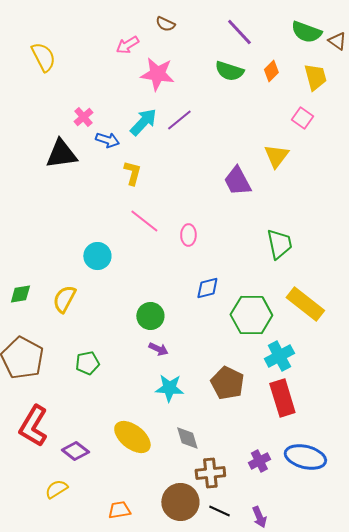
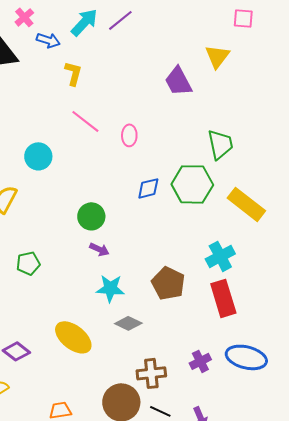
pink square: (302, 118) -> (243, 18), turned -30
green hexagon: (251, 315) -> (192, 184), moved
gray diamond: (187, 438) -> (128, 323), moved, turned -48

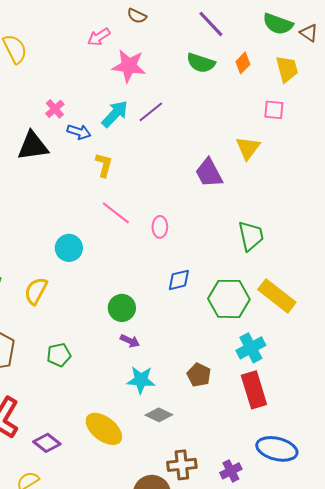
green hexagon: (192, 184) -> (229, 299), moved
brown pentagon: (168, 283) -> (199, 375), size x0.7
purple cross: (200, 361) -> (231, 471), moved

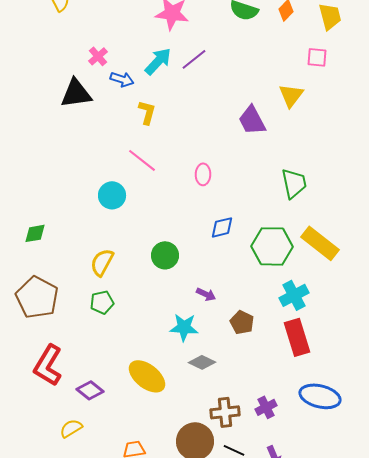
pink line: (116, 213) -> (142, 160), moved
yellow semicircle: (36, 291) -> (102, 262), moved
purple arrow: (130, 341) -> (206, 294), moved
purple cross: (231, 471) -> (266, 407), moved

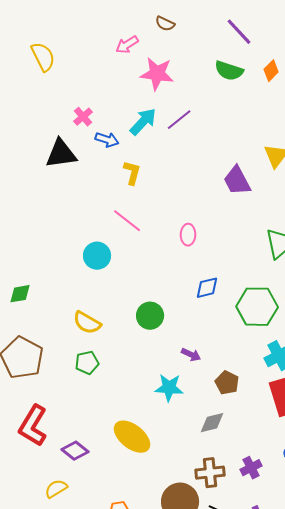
yellow semicircle: (102, 262) -> (87, 323), turned -88
gray diamond: (202, 362) -> (212, 423), moved, turned -40

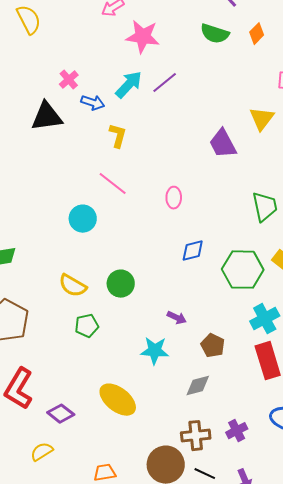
green circle: (150, 316) -> (121, 284), moved
green pentagon: (87, 363) -> (87, 326), moved

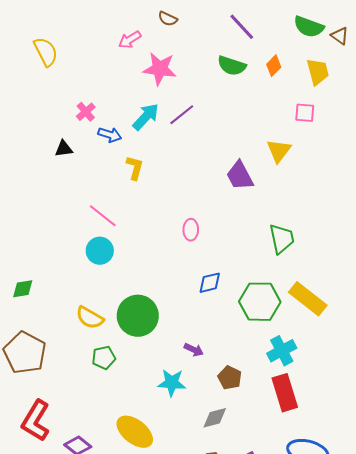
black triangle: (47, 117) -> (64, 149), size x0.6
pink line: (113, 184) -> (103, 216), moved
green circle: (121, 284) -> (138, 316), size x1.5

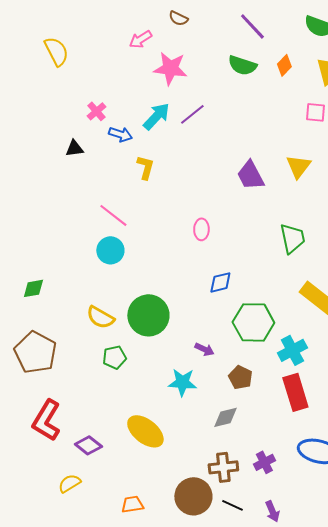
yellow triangle: (279, 151) -> (298, 166), moved
green hexagon: (260, 302) -> (253, 322), moved

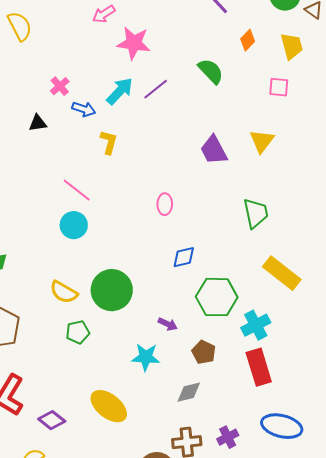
green semicircle: (242, 65) -> (211, 71), moved, turned -152

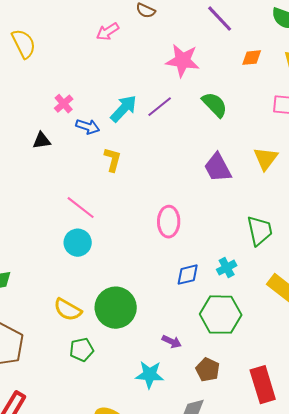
orange diamond: (248, 40) -> (252, 58), turned 40
pink star: (134, 43) -> (183, 61), moved
green semicircle: (211, 71) -> (215, 105), moved
pink ellipse: (165, 204) -> (169, 222), size x1.4
cyan cross: (256, 325) -> (227, 268), moved, size x0.7

